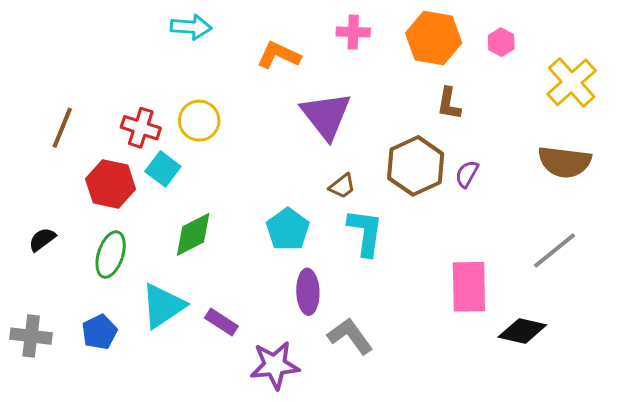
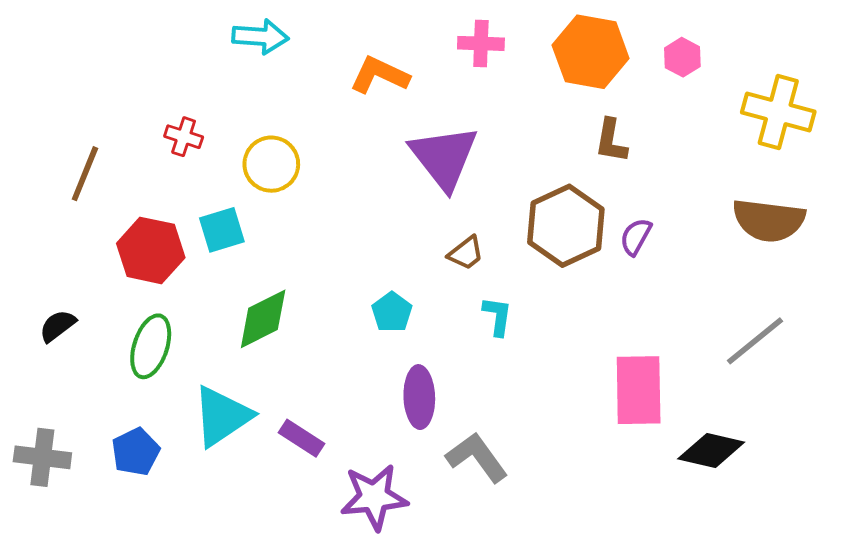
yellow cross: (572, 82) -> (778, 112), turned -33
red cross: (141, 128) -> (184, 137), moved, size x0.7
cyan square: (163, 169) -> (222, 230), turned 36
cyan pentagon: (288, 229) -> (392, 312), size x0.7
cyan L-shape: (365, 232) -> (497, 316), size x0.6

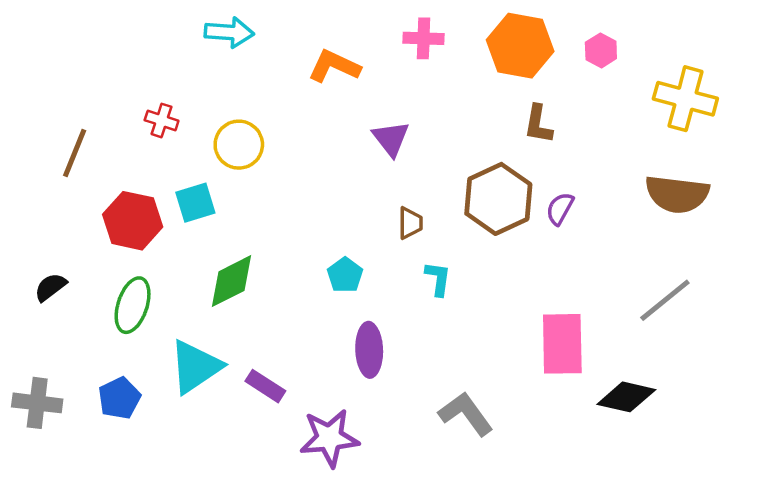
purple triangle: (444, 157) -> (391, 139), size x0.6
brown trapezoid: (466, 253) -> (410, 223), turned -52
gray L-shape: (477, 457) -> (466, 414), moved

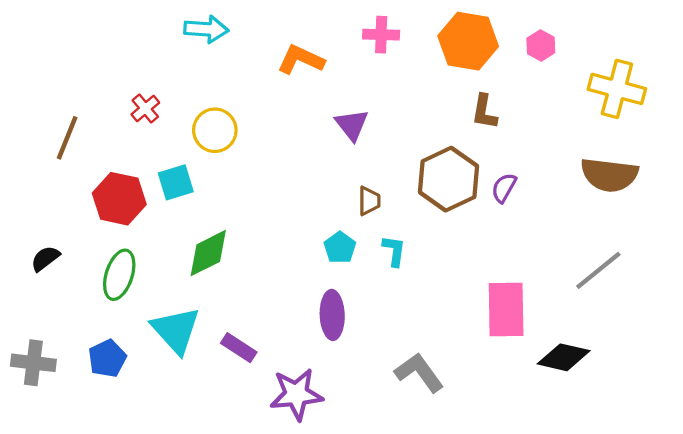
red cross: (162, 120) -> (145, 109), turned 32
cyan pentagon: (345, 275) -> (340, 248), moved
cyan triangle: (195, 367) -> (176, 330), turned -38

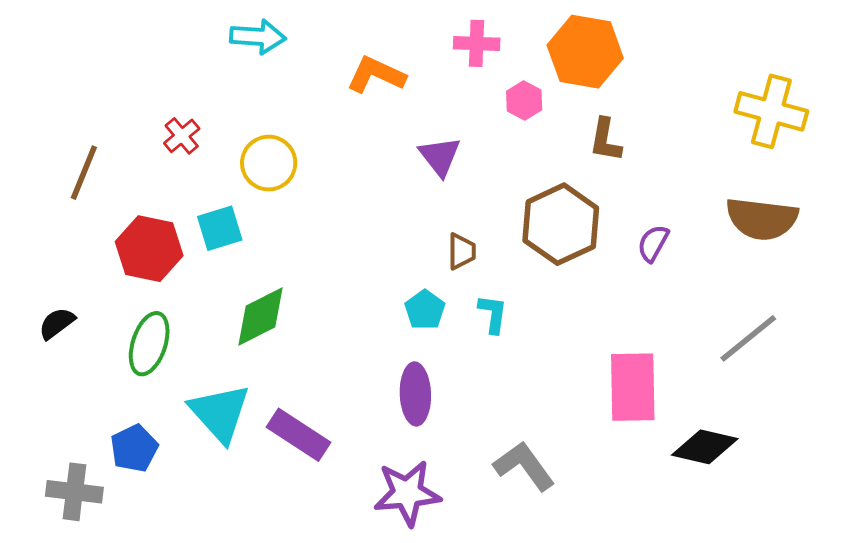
pink hexagon: (541, 45) -> (524, 101), moved
purple semicircle: (504, 188) -> (653, 243), moved
purple rectangle: (239, 348) -> (299, 435), size x1.4
gray cross: (33, 363) -> (74, 492), moved
purple star: (296, 394) -> (407, 493), moved

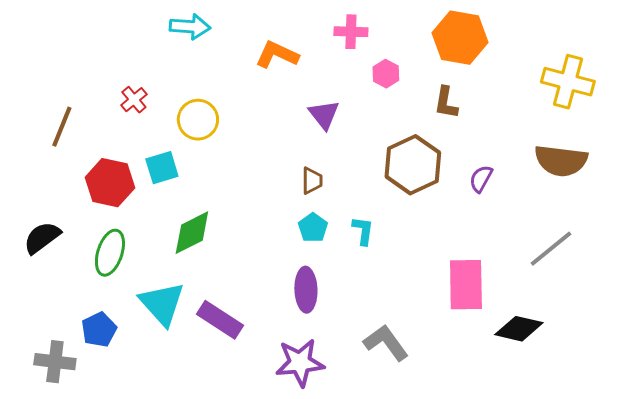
orange hexagon: (585, 52) -> (460, 38), moved
brown trapezoid: (462, 251) -> (312, 181), moved
black semicircle: (57, 323) -> (42, 238), size x1.4

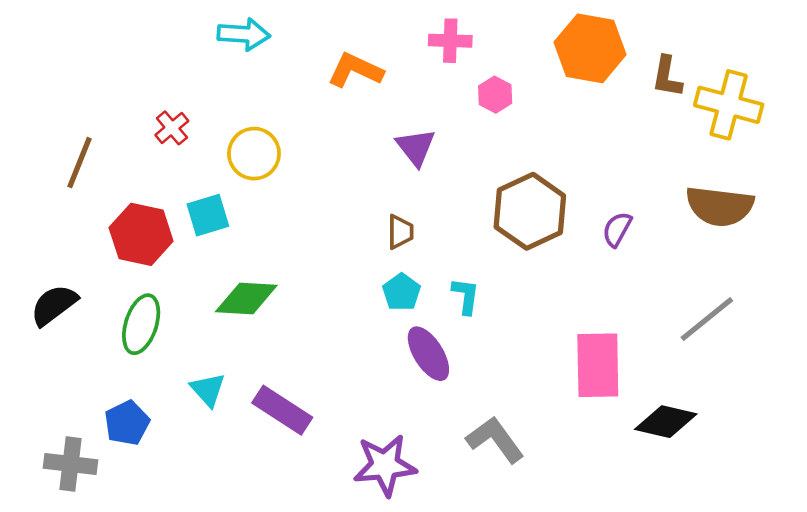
brown L-shape: (446, 103) -> (667, 77), moved
green diamond: (192, 233) -> (246, 299), turned 30
purple ellipse: (306, 290) -> (428, 354), moved, turned -30
cyan triangle: (162, 304) -> (208, 390), size x0.6

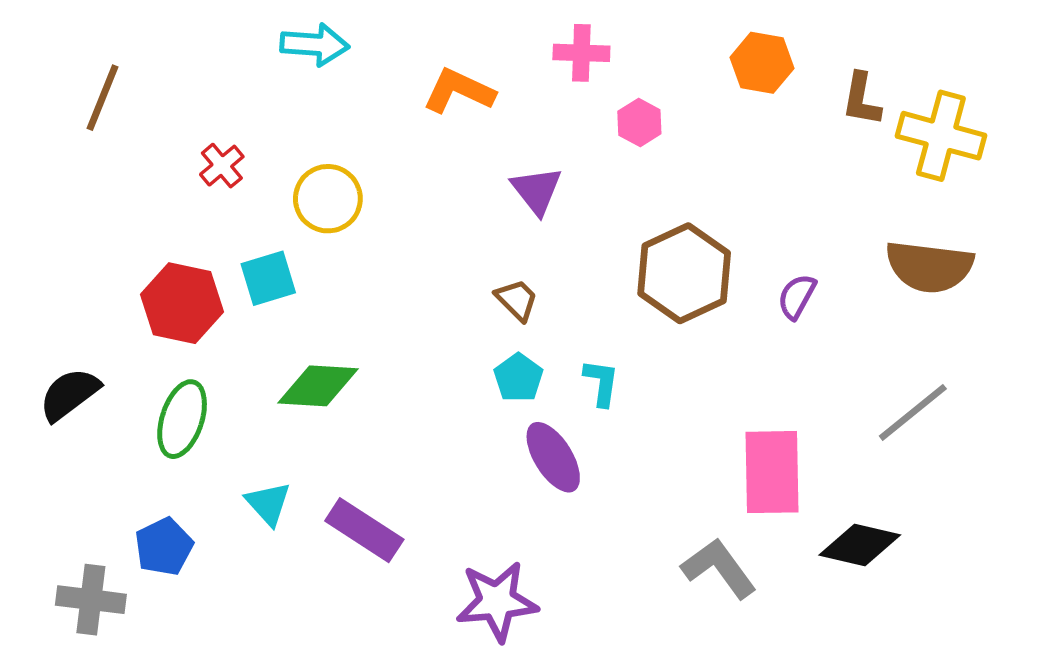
orange hexagon: (590, 48) -> (762, 63), size x0.7
brown line: (80, 163) -> (103, 98), moved
brown trapezoid: (400, 232) -> (517, 300), turned -45
gray L-shape: (495, 440) -> (719, 568), moved

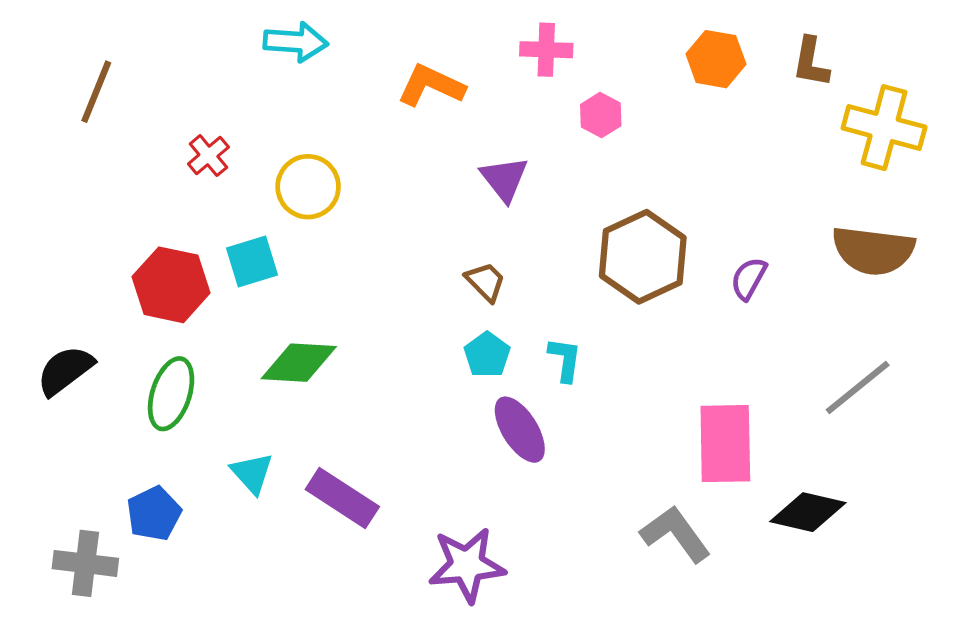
brown L-shape: (861, 99) -> (811, 62), moved

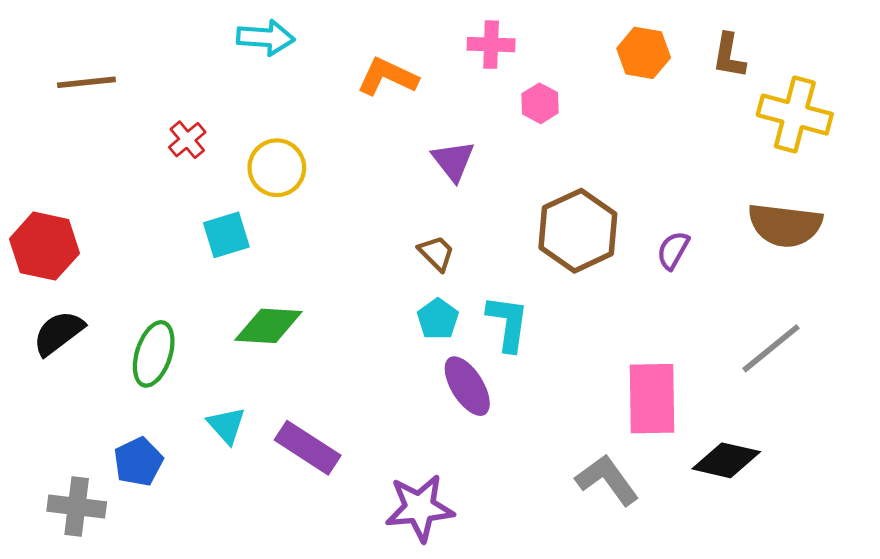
brown line: (96, 92) -> (86, 82), turned 62
red hexagon: (171, 285) -> (44, 246), moved
cyan L-shape: (565, 359) -> (508, 323), size x1.4

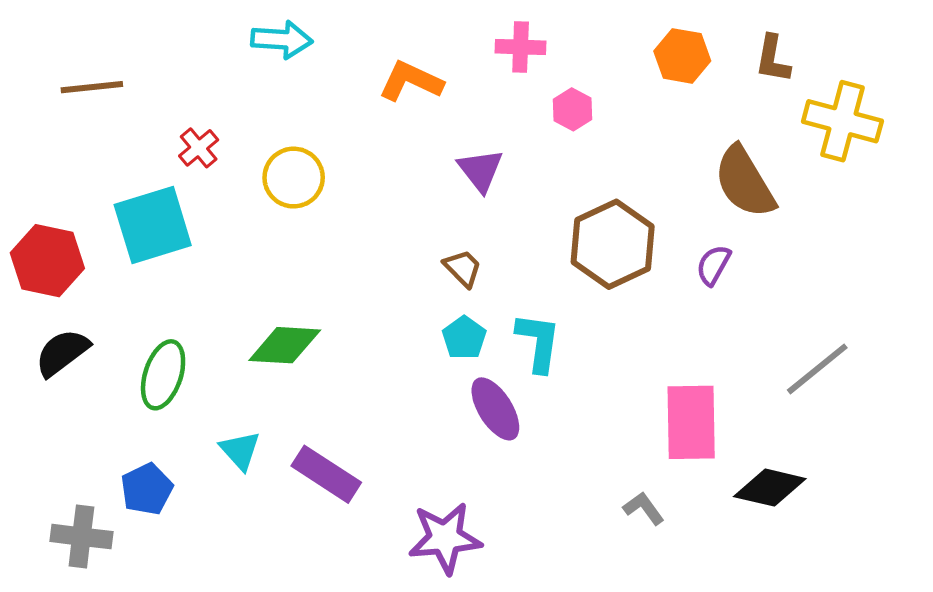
brown semicircle: (785, 225) -> (745, 182), moved, turned 52
cyan square: (226, 235) -> (153, 225), moved, size x1.6
gray L-shape: (607, 480) -> (644, 508), size x0.6

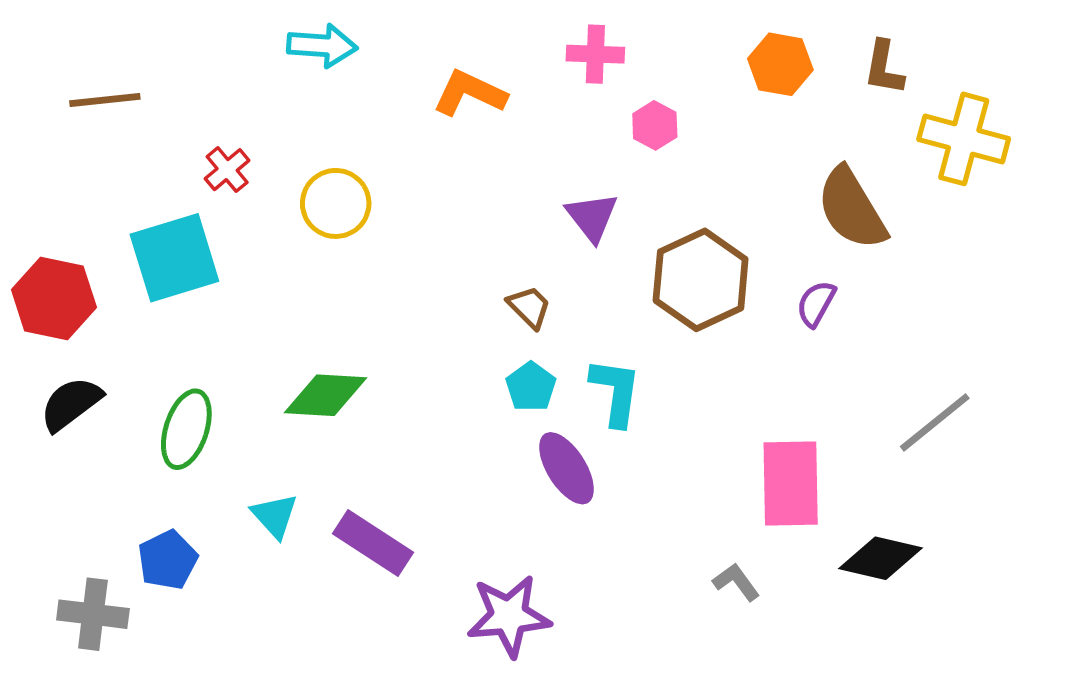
purple triangle: (481, 170) -> (592, 217), moved

